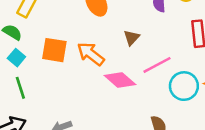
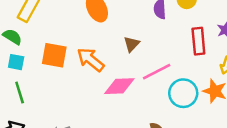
cyan square: (16, 58) -> (16, 62), turned -30
pink diamond: (120, 80) -> (119, 86), turned -44

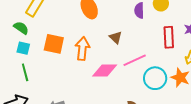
brown triangle: (132, 44) -> (116, 37), turned -32
orange arrow: (91, 60) -> (82, 49), turned 55

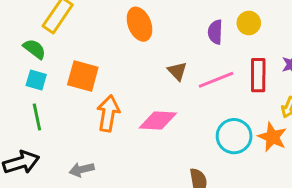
orange arrow: (82, 49) -> (108, 113), moved
pink line: (135, 60) -> (216, 80), moved

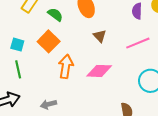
green semicircle: (34, 49) -> (55, 15), moved
brown triangle: (177, 71) -> (100, 36), moved
orange square: (83, 76) -> (49, 41), turned 30

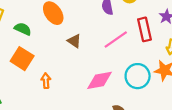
orange arrow: (66, 66) -> (46, 81), size x0.6
pink diamond: (99, 71) -> (100, 80), moved

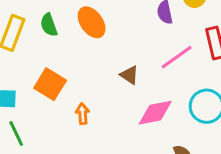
green semicircle: (23, 29) -> (49, 25), moved, turned -133
brown triangle: (74, 41) -> (129, 75), moved

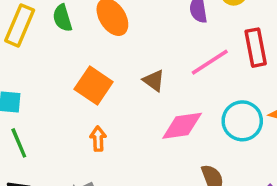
orange square: (50, 84) -> (94, 85), moved
orange arrow: (83, 114) -> (98, 139), moved

